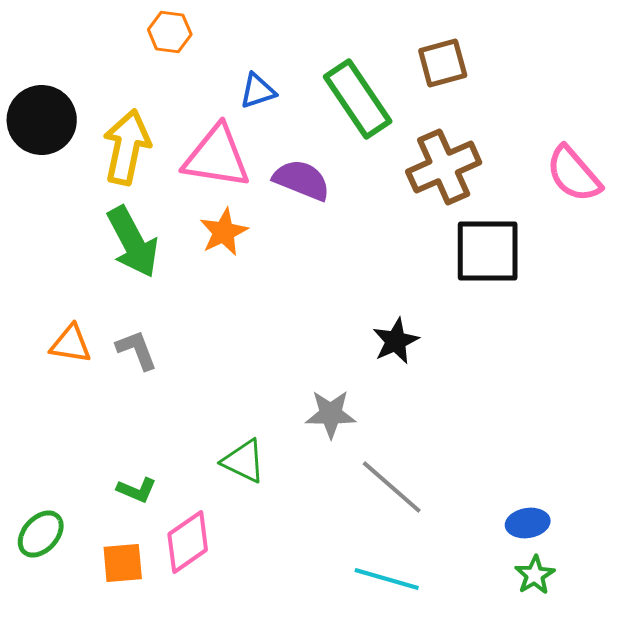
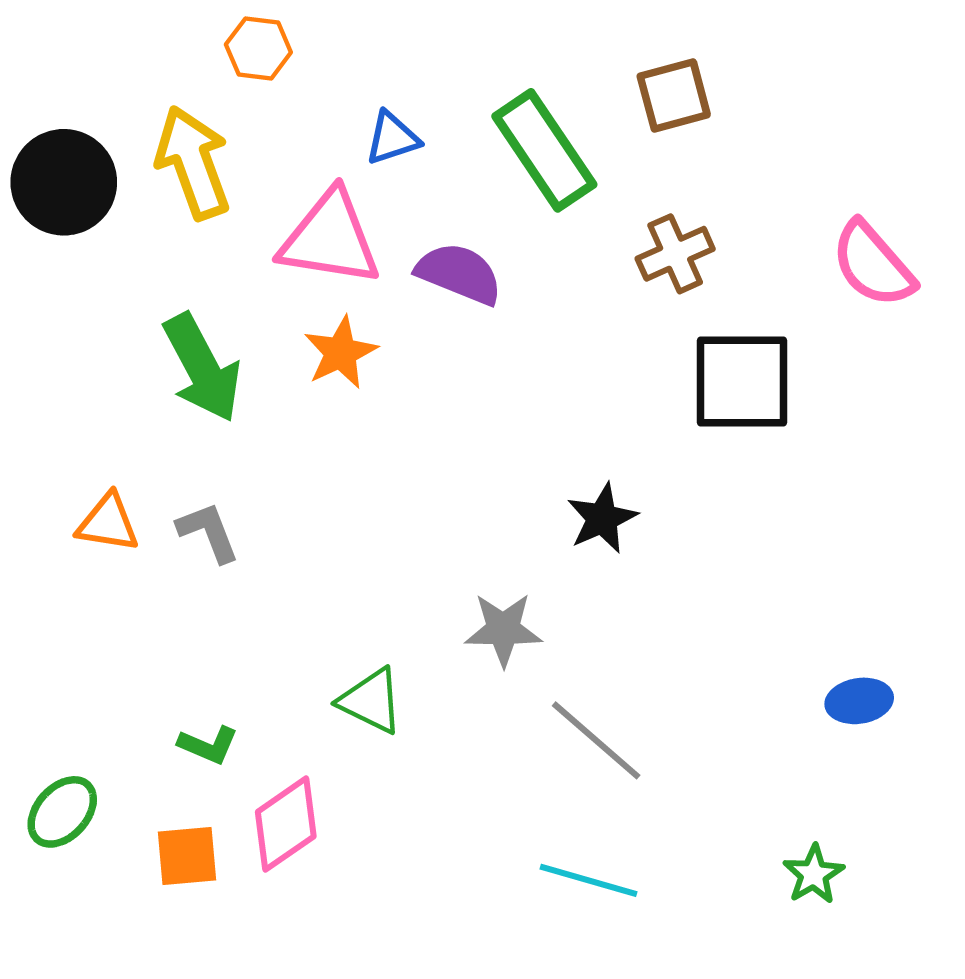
yellow arrow: (127, 147) -> (193, 163), moved, turned -32
brown cross: (444, 167) -> (675, 254), size x0.7
blue ellipse: (528, 523) -> (859, 701), moved

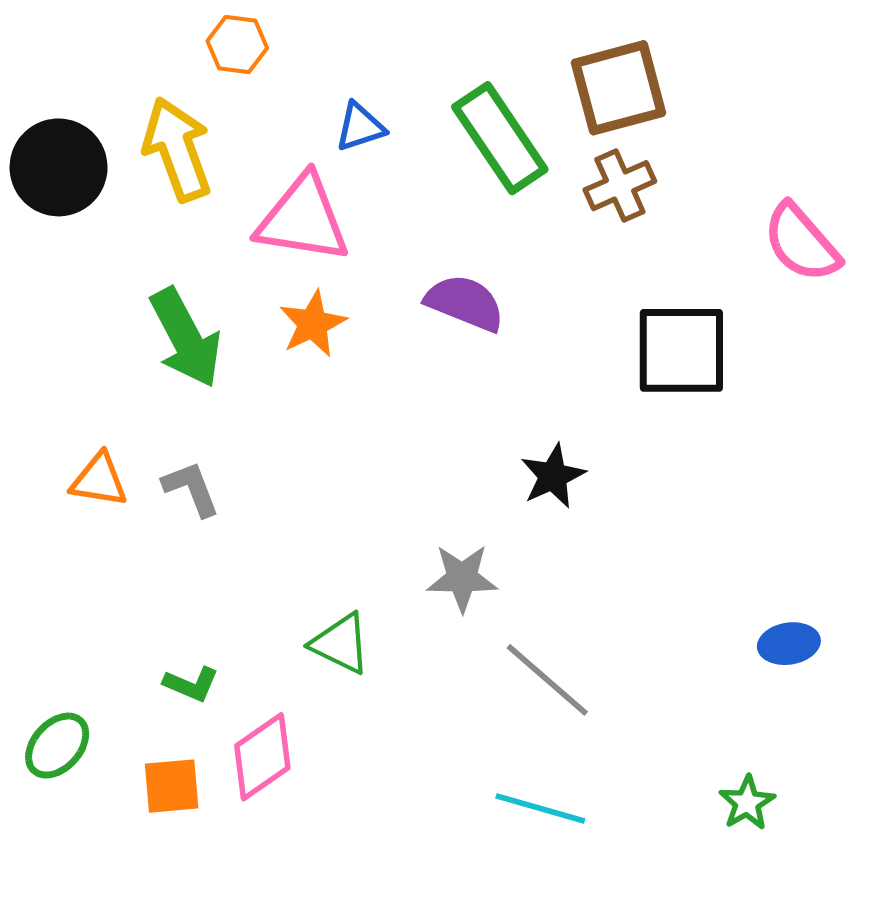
brown square: (674, 96) -> (619, 88), size x1.4
brown cross: (675, 254) -> (620, 186), moved
purple semicircle: (459, 274) -> (465, 303), moved

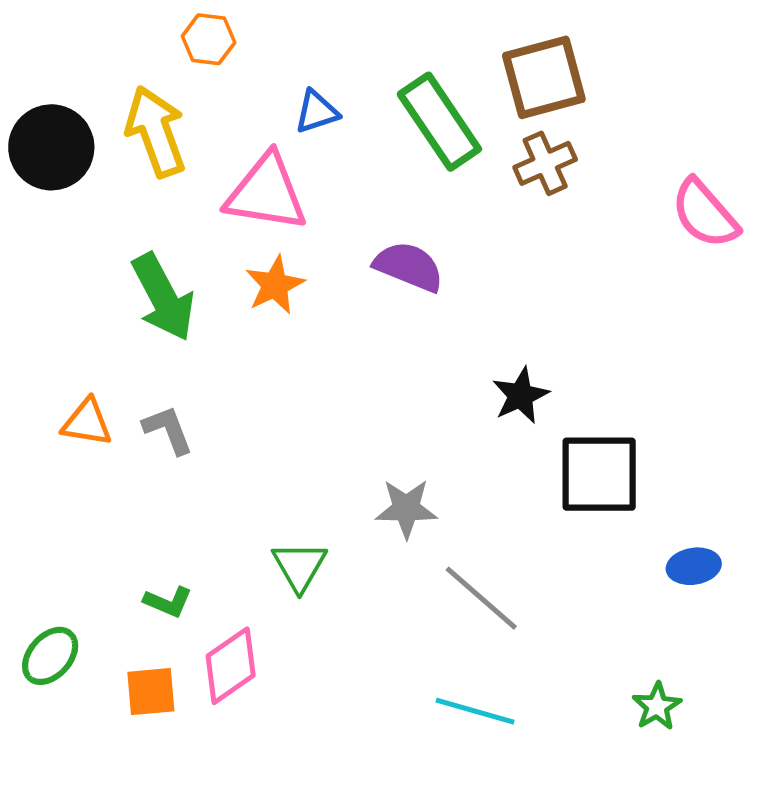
black square: (681, 350) -> (599, 474), moved
black star: (553, 476) -> (521, 396), moved
green triangle: (341, 644) -> (299, 566), turned 34

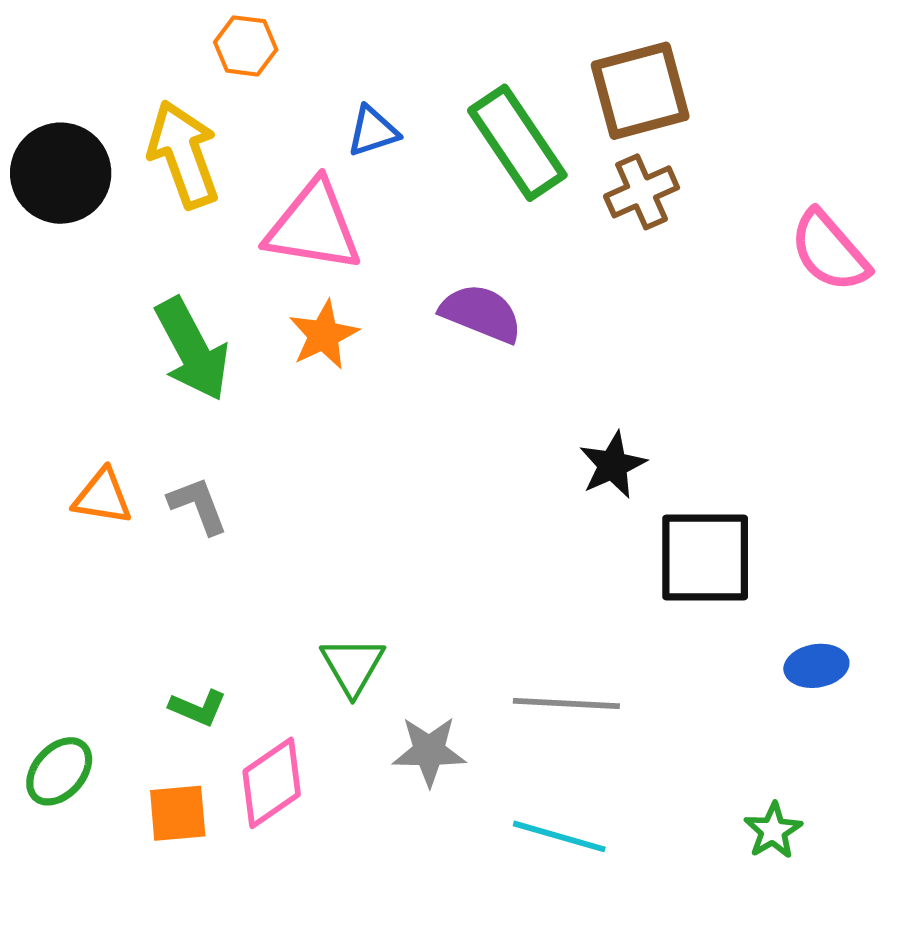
gray star: (406, 509) -> (429, 751), moved
gray line: (481, 598) -> (566, 703), turned -38

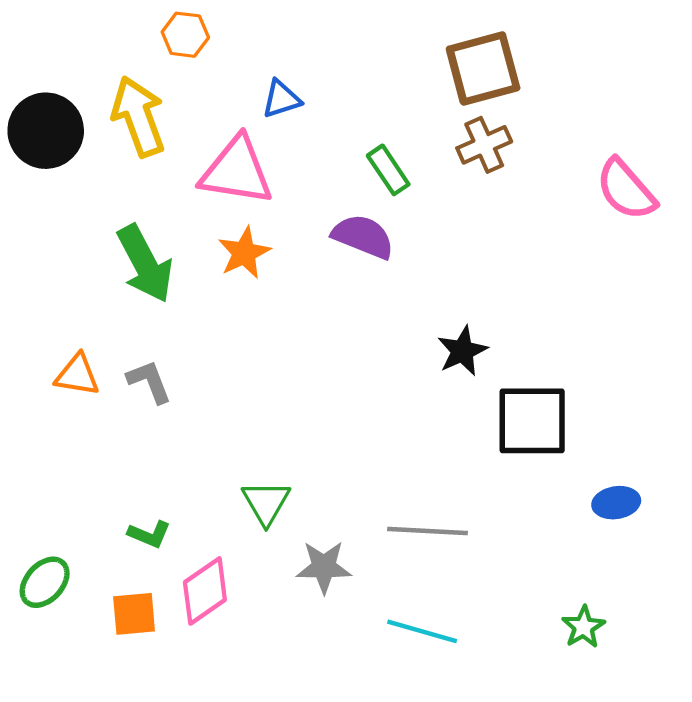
green rectangle: (517, 143) -> (388, 170), moved, size x0.6

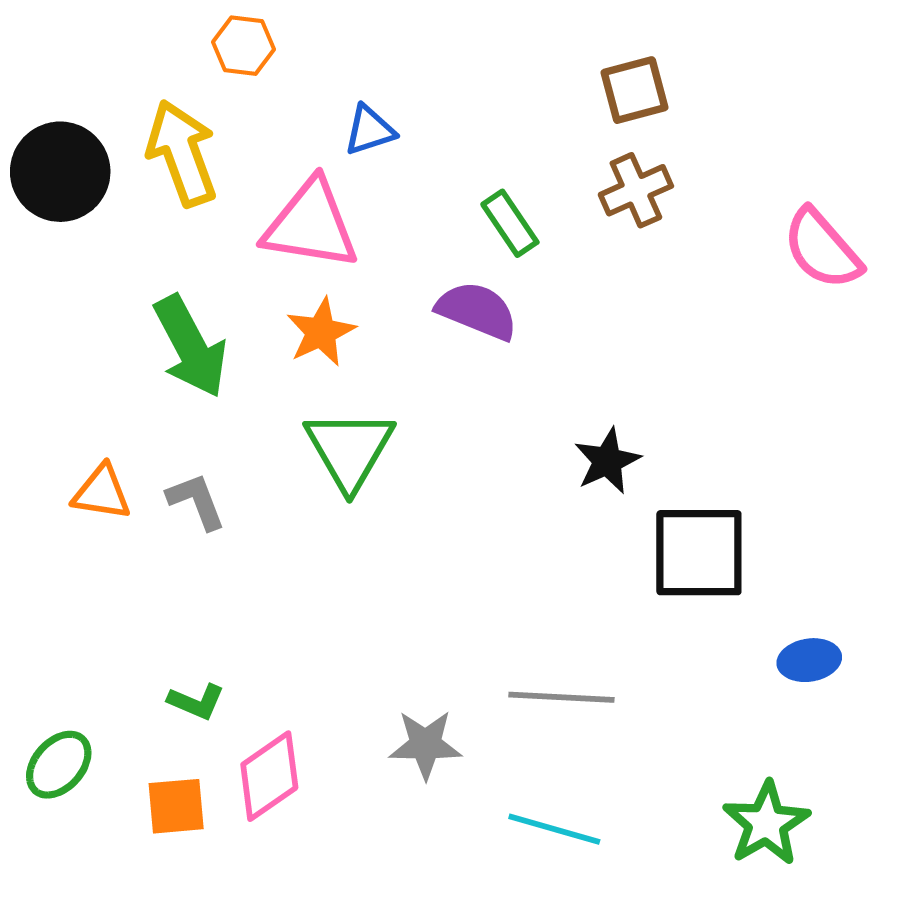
brown square: (483, 68) -> (635, 90), size x0.7
green triangle: (266, 503) -> (349, 450), moved, size x1.4
green star: (583, 627) -> (766, 823), size x1.5

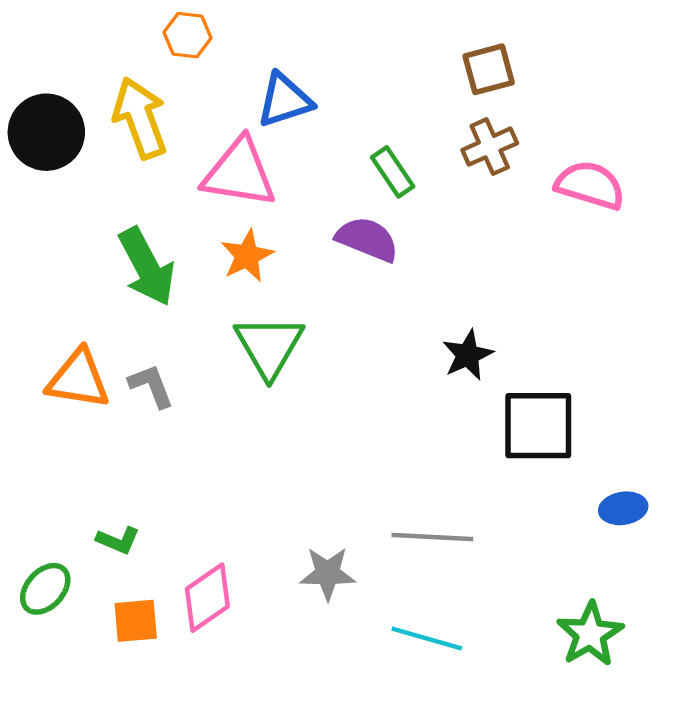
blue triangle: (370, 130) -> (285, 100), size x1.4
pink semicircle: (822, 249) -> (590, 185), moved, turned 148
orange triangle: (102, 493) -> (78, 379), size x1.4
green L-shape: (196, 702) -> (118, 540), moved

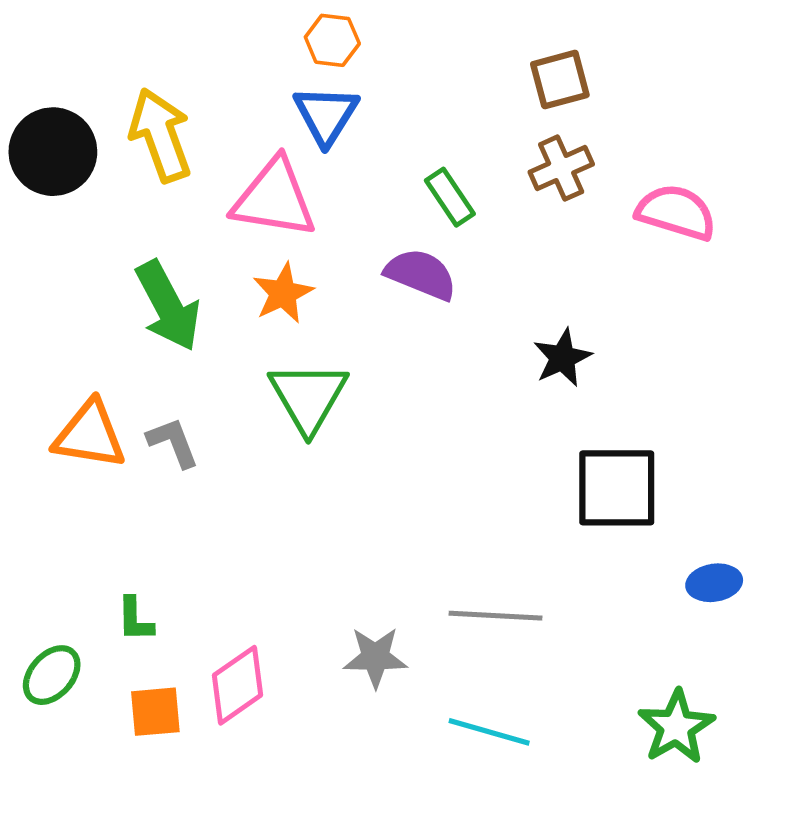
orange hexagon: (188, 35) -> (332, 40), moved
blue triangle: (285, 100) -> (326, 115), turned -40
black star: (468, 355) -> (562, 358), moved
green L-shape: (118, 540) -> (135, 619), turned 66

